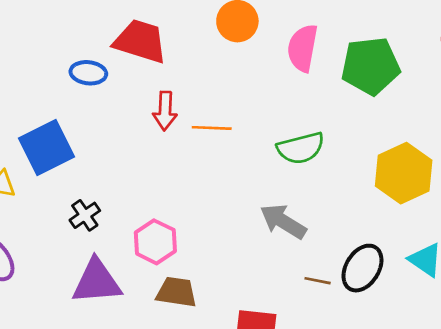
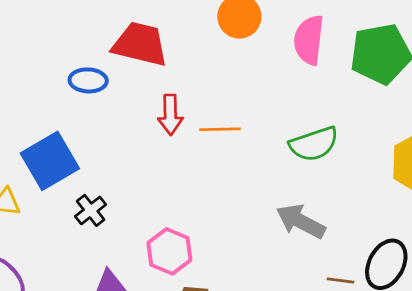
black cross: (85, 215) -> (91, 210), moved

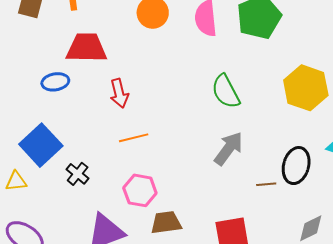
orange line: (220, 129) -> (134, 138), moved
green semicircle: (314, 144) -> (226, 91), turned 93
gray arrow: (301, 221) -> (229, 149), turned 111

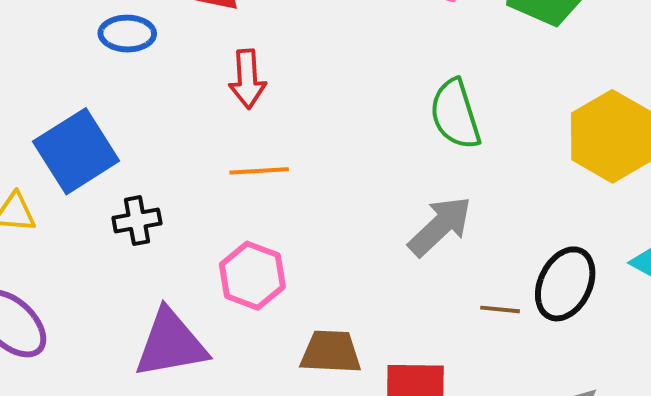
black cross: (78, 174) -> (137, 221), turned 30
brown trapezoid: (166, 223) -> (331, 352), moved

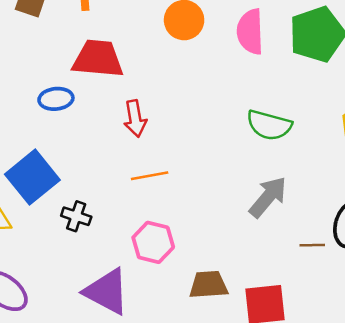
green semicircle: (455, 114) -> (269, 125), turned -51
black cross: (137, 221) -> (76, 216), turned 36
purple triangle: (171, 344) -> (107, 292), turned 45

